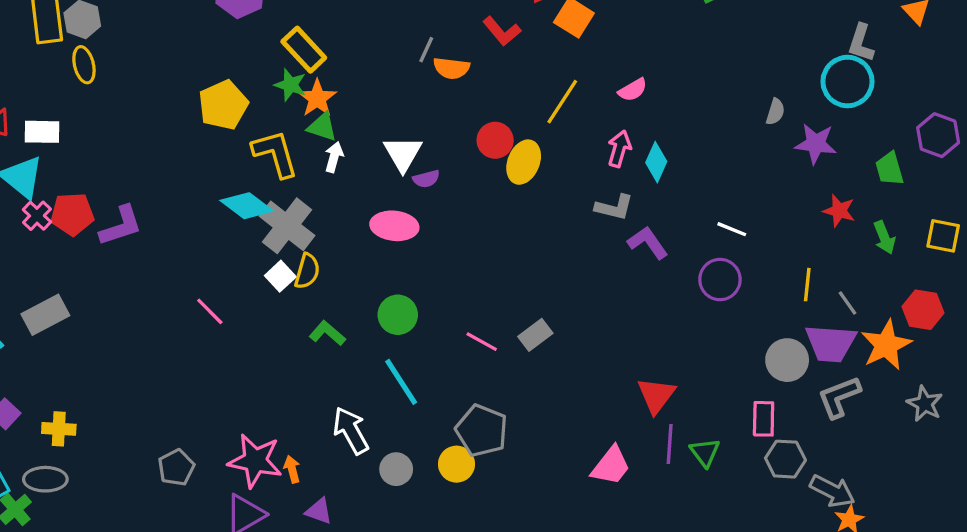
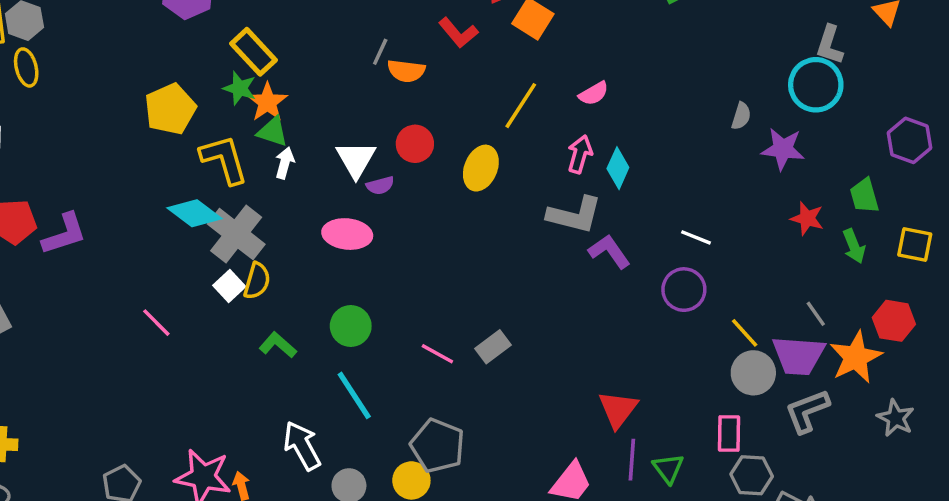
red circle: (495, 140) -> (415, 144), moved
green trapezoid: (889, 169) -> (864, 196), moved
gray L-shape: (614, 207) -> (575, 215), size x1.4
yellow line: (807, 285) -> (745, 333), moved, turned -48

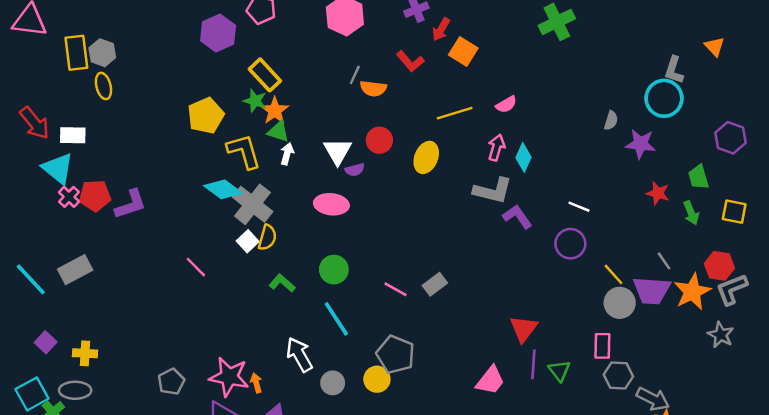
yellow line: (521, 106) -> (455, 113), turned 40
gray L-shape: (807, 411) -> (732, 289), moved

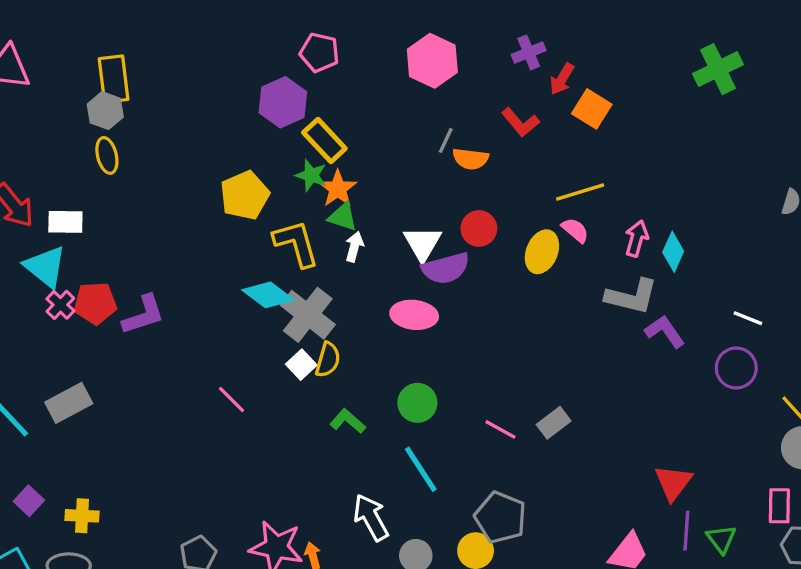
purple hexagon: (218, 33) -> (283, 102), moved
yellow rectangle: (76, 53) -> (114, 79), moved
pink semicircle: (506, 104) -> (575, 230), moved, turned -110
purple semicircle: (355, 170) -> (446, 268), size x1.8

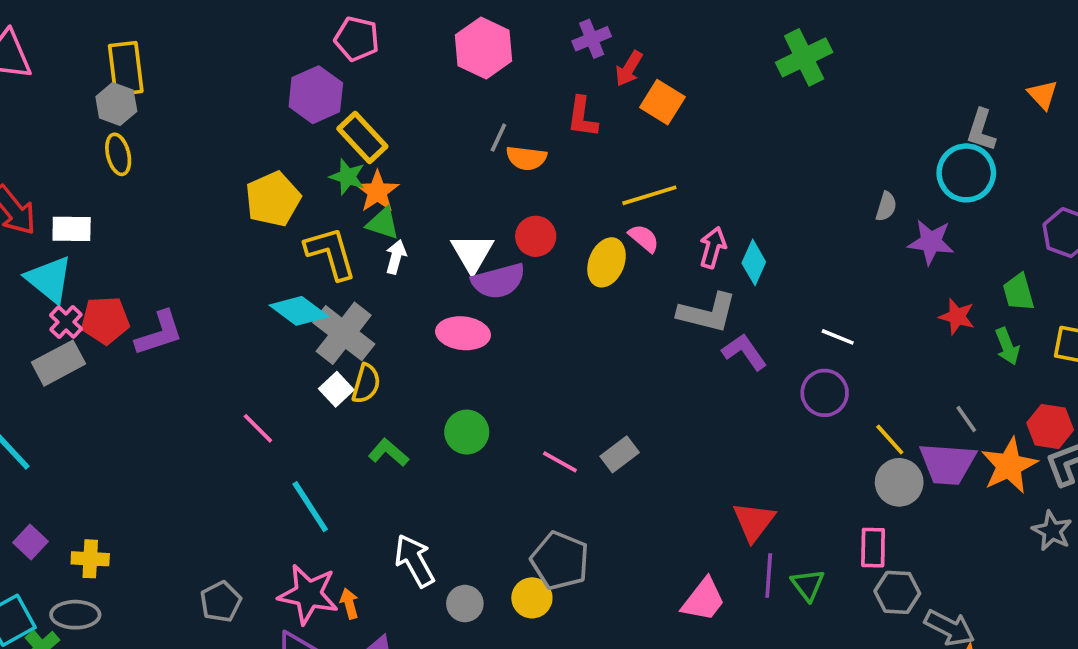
red L-shape: (520, 122) -> (582, 117), turned 48
gray rectangle: (69, 403) -> (59, 363), moved
cyan line: (421, 469) -> (310, 507), moved

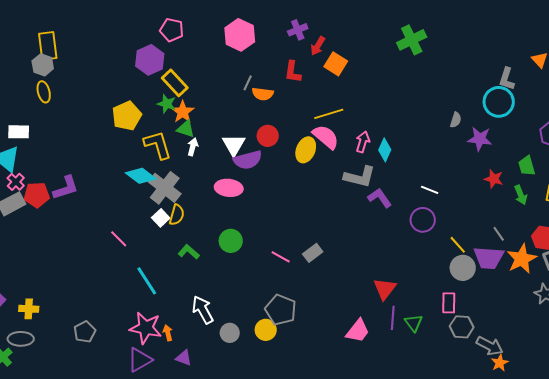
pink semicircle: (644, 238) -> (326, 137), size x1.6
red pentagon: (105, 320) -> (37, 195), moved
gray pentagon: (221, 602) -> (85, 332), moved

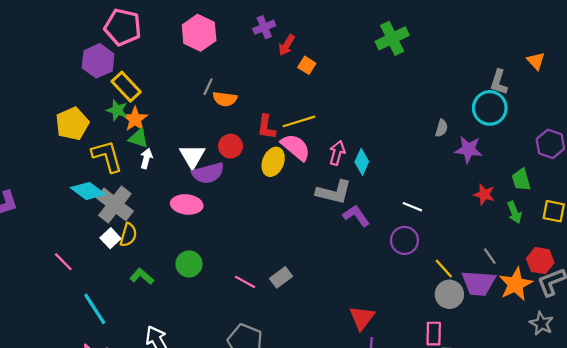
pink pentagon: (172, 30) -> (123, 27), size x1.4
orange square: (336, 64) -> (307, 65), size x0.7
red L-shape: (293, 72) -> (266, 127), moved

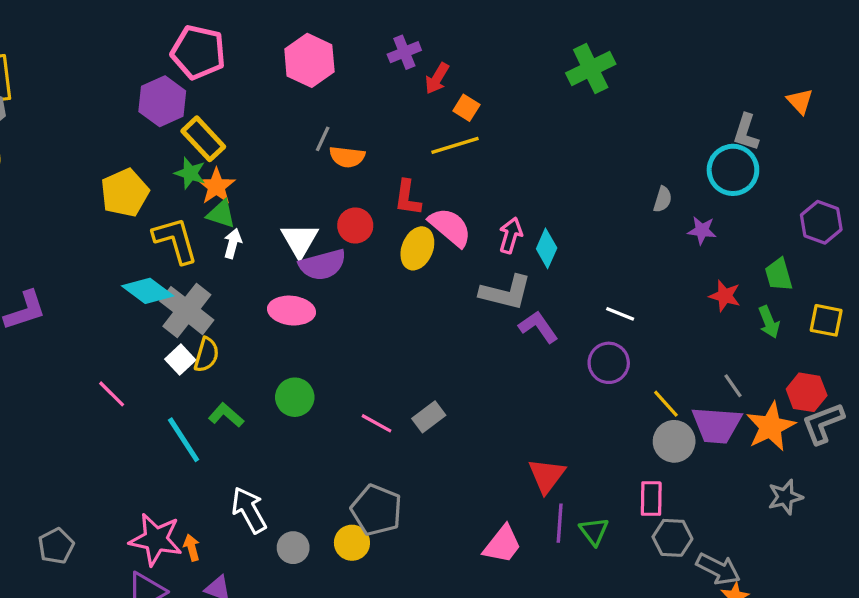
yellow line: (299, 121) -> (455, 145), moved
purple star: (468, 149) -> (702, 230), size x0.7
cyan line: (95, 309) -> (184, 440), moved
gray star: (541, 323) -> (785, 497), moved, turned 30

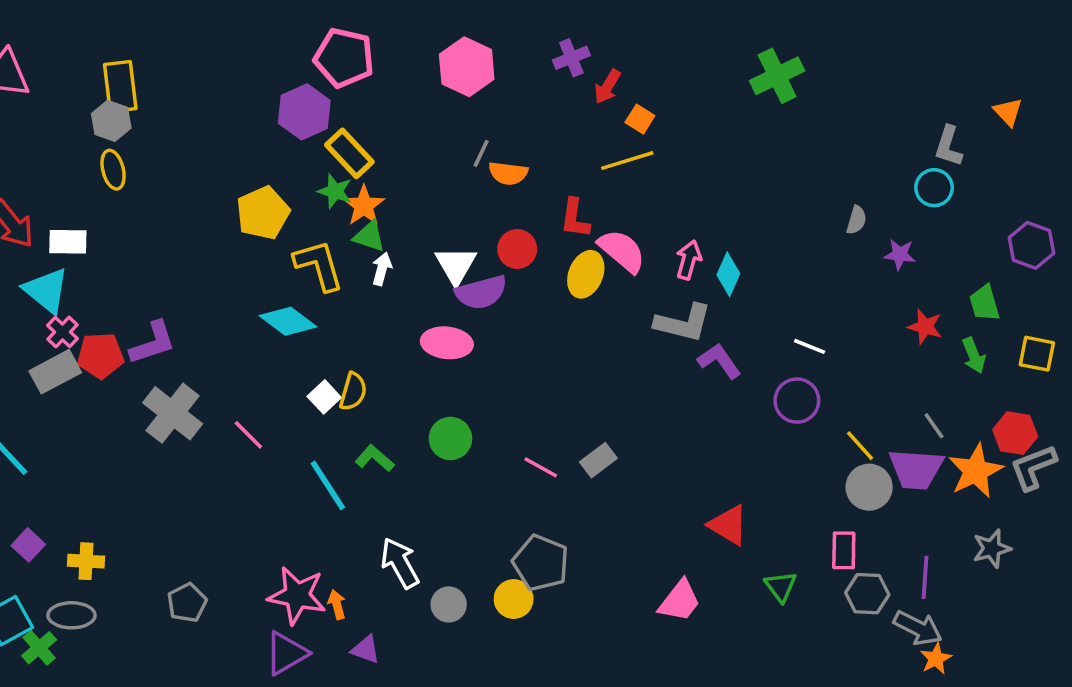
cyan circle: (733, 170) -> (934, 188), size x0.7
gray cross: (187, 311) -> (173, 413), moved
red triangle: (547, 476) -> (728, 525), turned -36
purple line: (560, 523) -> (925, 577), moved

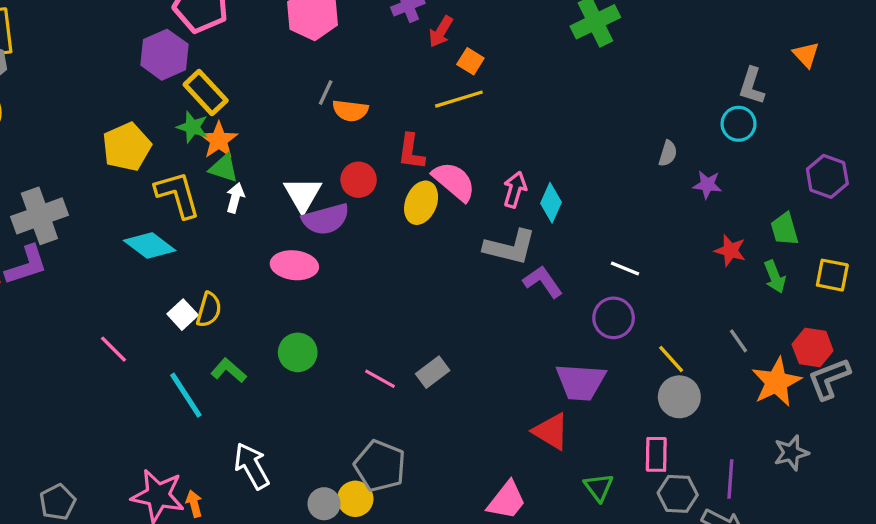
gray cross: (173, 413) -> (39, 216), moved, turned 32
purple trapezoid: (916, 469) -> (581, 382), moved
gray circle: (449, 604) -> (324, 504), moved

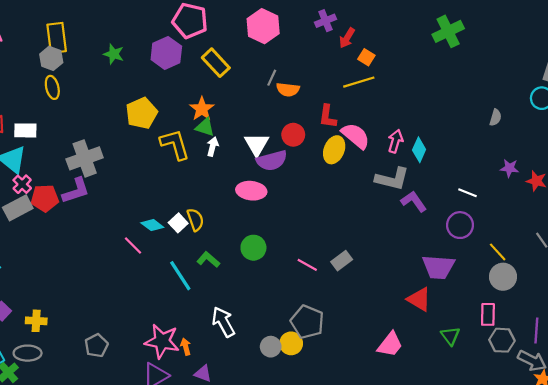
yellow rectangle: (206, 93) -> (216, 63), moved
green star: (192, 127) -> (114, 54), moved
purple star: (707, 185) -> (509, 168), moved
cyan diamond: (150, 245) -> (152, 225), moved, size x0.7
yellow semicircle: (209, 310) -> (195, 220), turned -35

